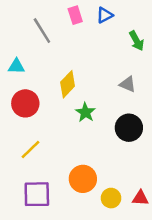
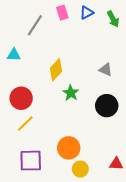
gray line: (42, 31) -> (35, 25), turned 65
green arrow: (137, 41) -> (113, 19), moved
red circle: (25, 103) -> (21, 98), moved
yellow circle: (111, 198) -> (80, 169), moved

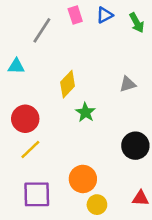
gray triangle: (106, 70) -> (128, 84), turned -40
black circle: (107, 106) -> (135, 146), moved

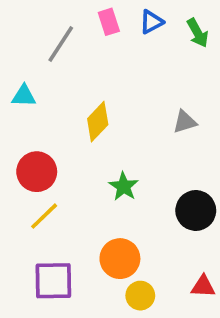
green star: (85, 112) -> (124, 186), moved

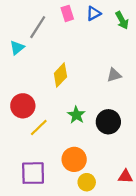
cyan triangle: (24, 96) -> (17, 48), moved, turned -42
black circle: (196, 210) -> (108, 122), moved
yellow line: (44, 216) -> (39, 127), moved

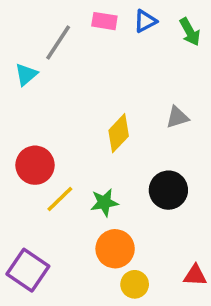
pink rectangle: (67, 13) -> (104, 21), turned -63
yellow diamond: (60, 75) -> (119, 133), moved
green star: (76, 115) -> (104, 203), moved, turned 30
purple square: (33, 173) -> (28, 270), moved, turned 35

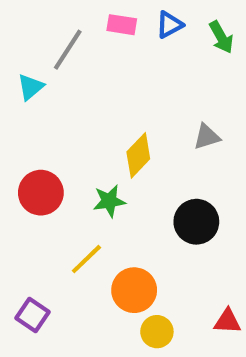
yellow line: (60, 199) -> (86, 259), moved
green star: (104, 203) -> (109, 201), moved
purple square: (28, 270) -> (33, 315), size x0.7

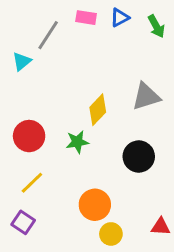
gray triangle: (207, 137) -> (146, 97), size x1.5
yellow line: (86, 259) -> (32, 183), moved

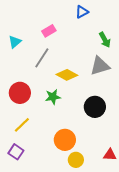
pink rectangle: (86, 18) -> (49, 31), moved, turned -40
green arrow: (156, 26) -> (105, 40), moved
gray line: (48, 35) -> (42, 58), moved
yellow diamond: (98, 110) -> (67, 75), turned 75

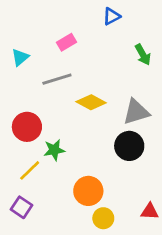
gray line: (42, 58) -> (57, 79), turned 40
gray triangle: (100, 66) -> (136, 112), moved
green star: (53, 97) -> (54, 150), moved

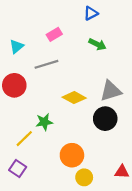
green arrow: (143, 55) -> (97, 44), moved, turned -35
yellow diamond: (91, 102) -> (74, 98), moved
red circle: (27, 127) -> (14, 85), moved

